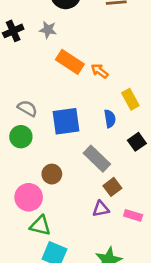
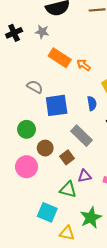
gray semicircle: (27, 108) -> (35, 87), moved
green circle: (21, 137) -> (27, 129), moved
brown square: (112, 187) -> (67, 157), moved
green triangle: (40, 226) -> (68, 190), moved

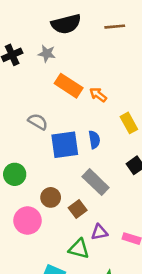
blue semicircle: (92, 103) -> (94, 140), moved
green circle: (27, 129) -> (15, 174), moved

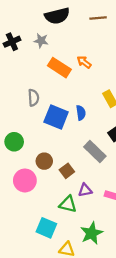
orange arrow: (98, 95) -> (84, 62), moved
gray semicircle: (38, 122) -> (33, 98), turned 56
blue square: (65, 145) -> (56, 117), turned 30
gray rectangle: (96, 182) -> (95, 151), moved

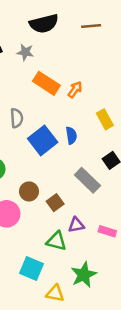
orange arrow: (84, 62) -> (75, 90), moved, turned 88
blue square: (56, 117) -> (43, 140), turned 30

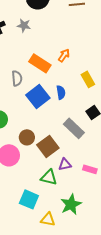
orange rectangle: (46, 83) -> (40, 63), moved
brown square: (55, 203) -> (48, 146), size x1.5

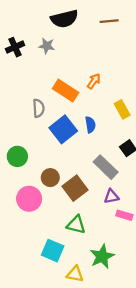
purple triangle: (65, 164) -> (111, 196), moved

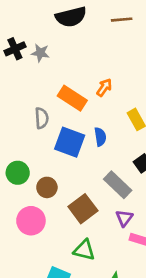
gray star: (47, 46) -> (40, 53), moved
blue square: (63, 129) -> (70, 142), turned -32
brown circle: (50, 178) -> (47, 187), moved
purple triangle: (111, 196) -> (124, 218), turned -42

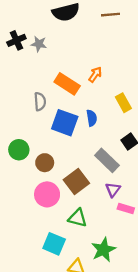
pink circle: (31, 221) -> (47, 194), moved

